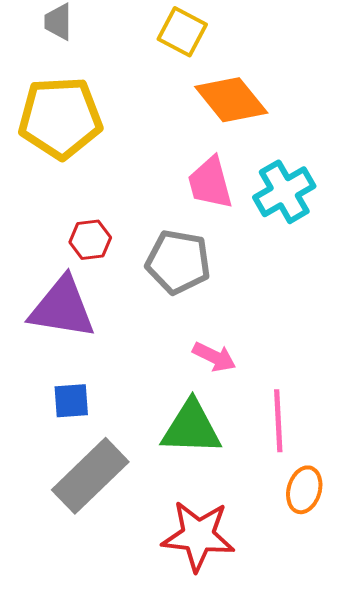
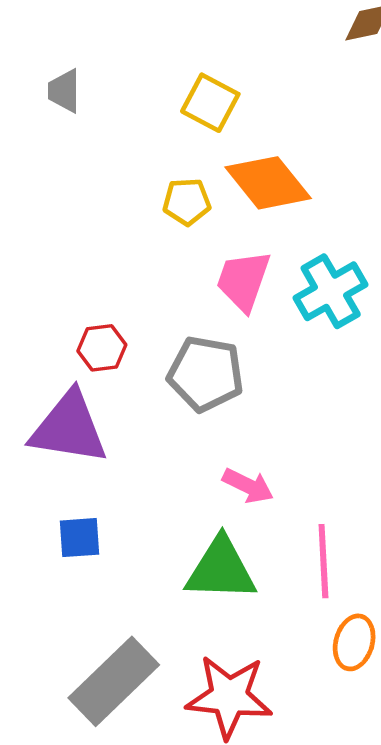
yellow pentagon: (60, 118) -> (187, 202), moved, size x0.5
pink trapezoid: (210, 183) -> (243, 281), turned 34
gray rectangle: (90, 476) -> (114, 681), moved

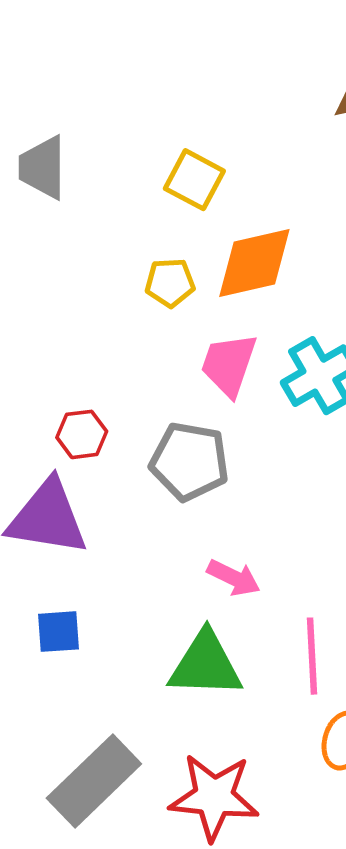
gray trapezoid: (64, 91) -> (43, 167), size x1.4
orange diamond: (268, 183) -> (254, 263), turned -64

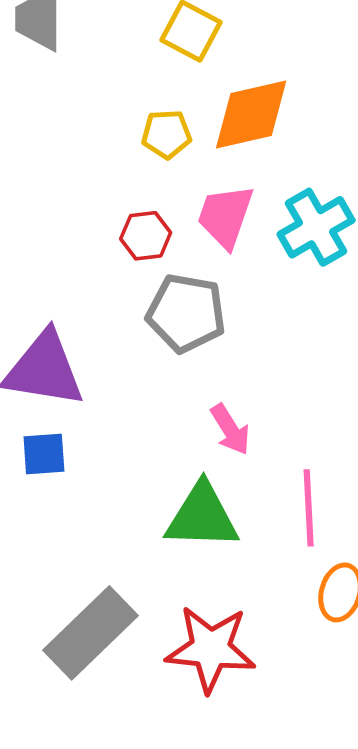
red hexagon: (82, 434) -> (146, 236), moved
pink arrow: (234, 578) -> (230, 429), turned 32
blue square: (58, 632) -> (44, 454), moved

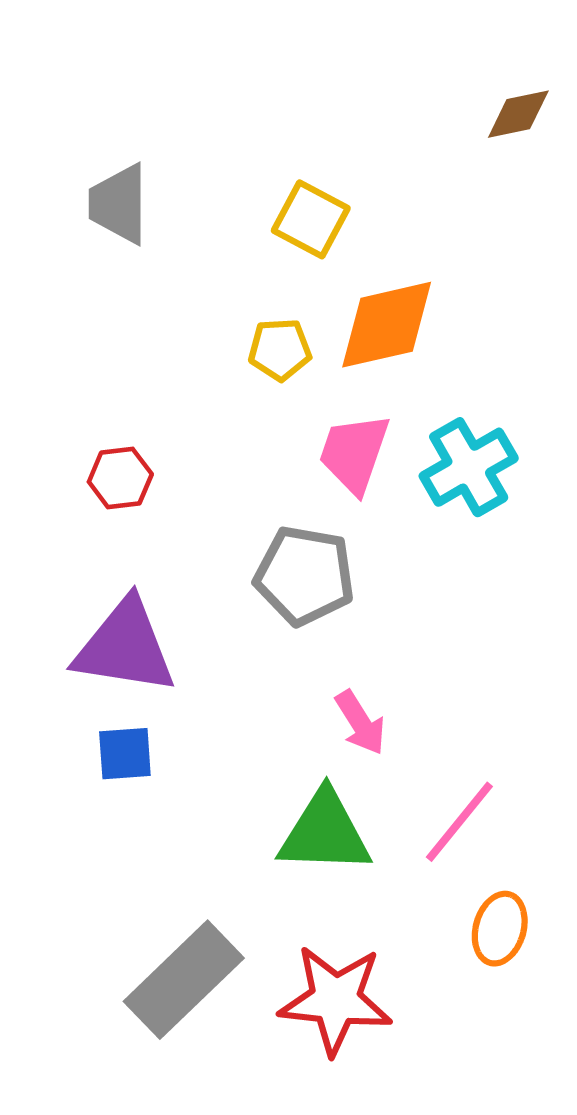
red hexagon: (146, 236) -> (120, 478), moved
pink line: (309, 508) -> (459, 822), turned 42

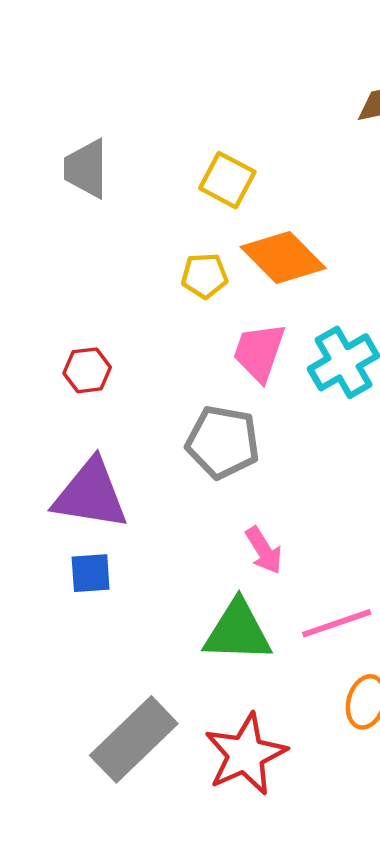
orange diamond: (387, 325) -> (283, 257), turned 58
pink line: (459, 822) -> (337, 623), turned 32
red star: (336, 1000) -> (246, 754), turned -30

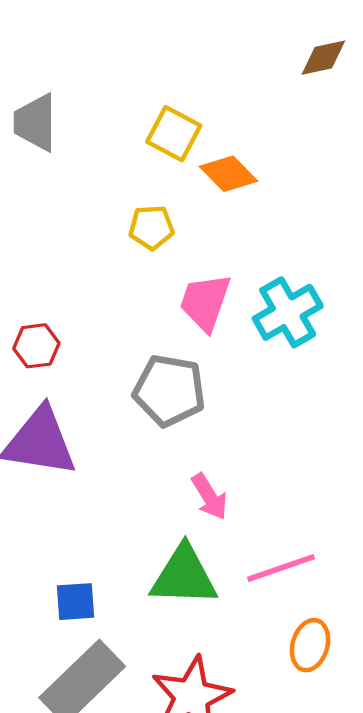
orange diamond: (283, 257) -> (228, 174), moved, size x0.7
red hexagon: (87, 370) -> (36, 346), moved
blue square: (91, 573) -> (75, 602), moved

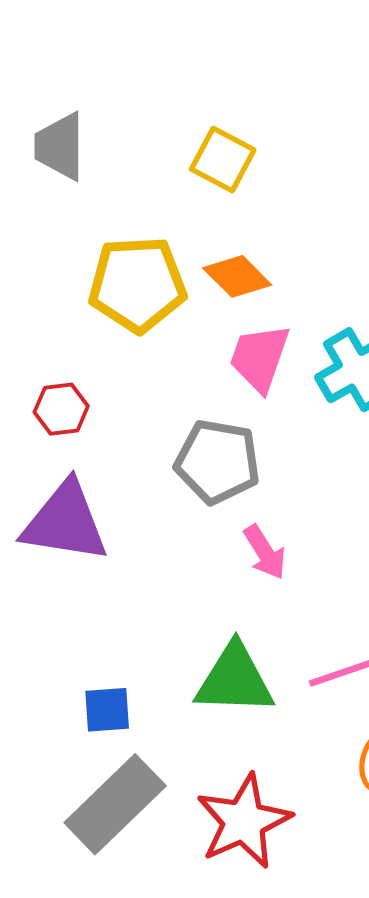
orange diamond: (228, 174) -> (237, 276), moved
yellow pentagon: (151, 227) -> (137, 284), moved, size x1.8
pink arrow: (209, 497) -> (265, 552), moved

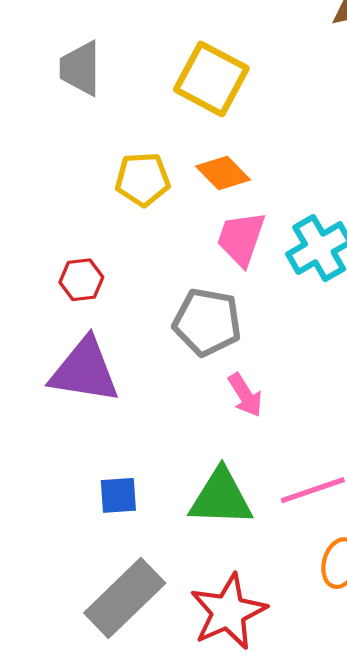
yellow square: (223, 160) -> (211, 79), size x1.4
yellow pentagon: (137, 284) -> (143, 179), size x0.7
blue square: (107, 710) -> (118, 495), moved

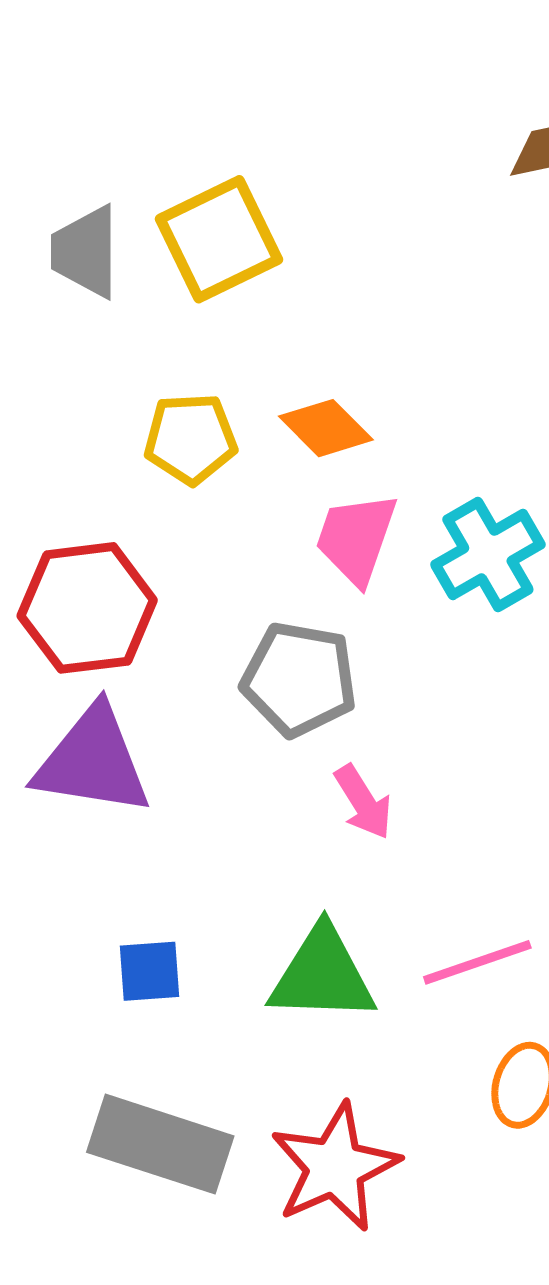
yellow square: (211, 79) -> (219, 239), moved, turned 36
red hexagon: (81, 280) -> (87, 608), size x1.8
gray rectangle: (125, 598) -> (160, 1144), turned 62

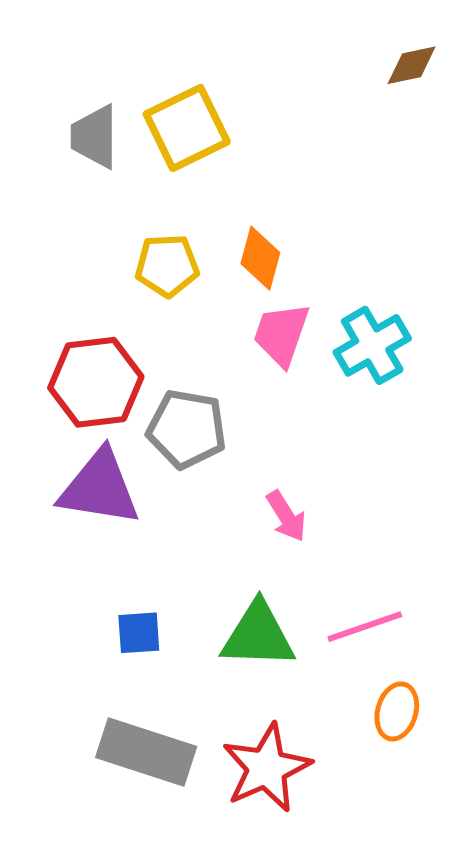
orange diamond: (326, 428) -> (260, 258), turned 60
gray pentagon: (299, 679) -> (187, 429), moved

